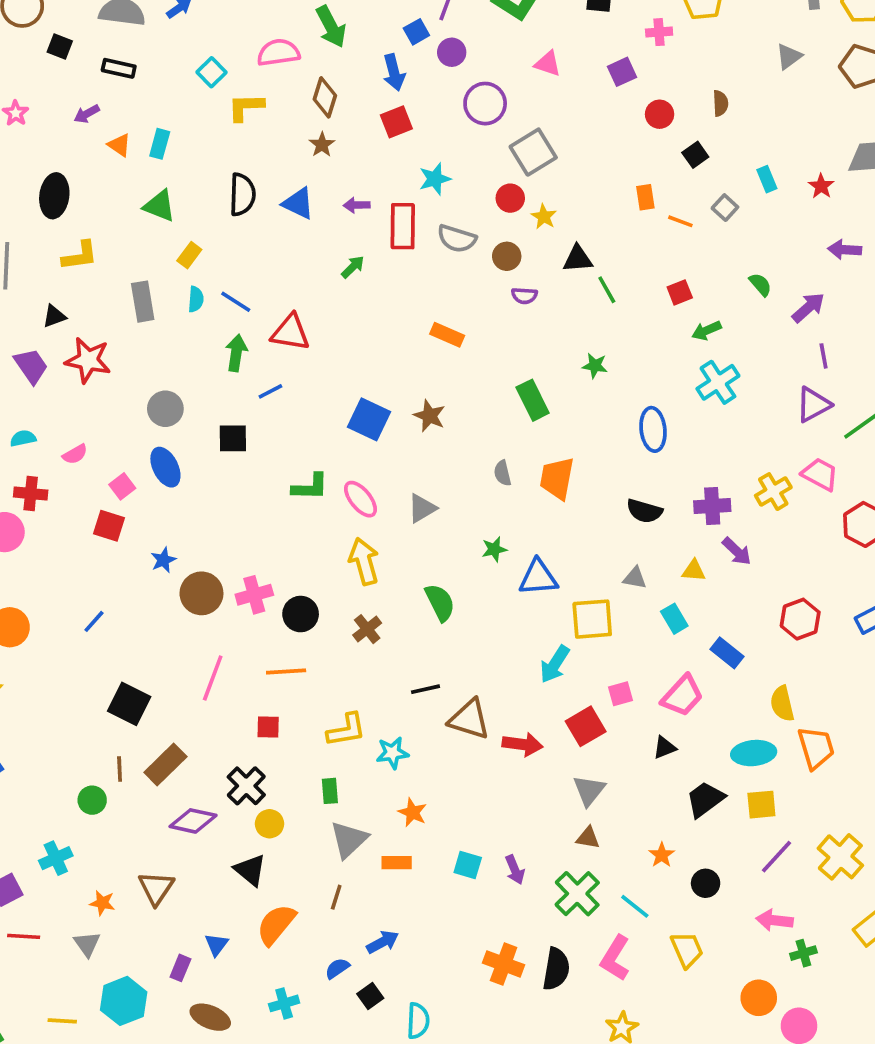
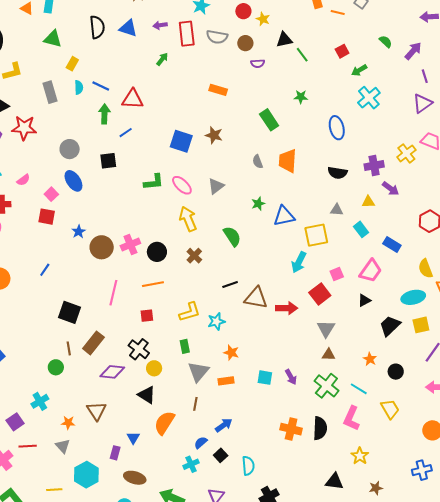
cyan cross: (284, 1003) -> (191, 464), moved

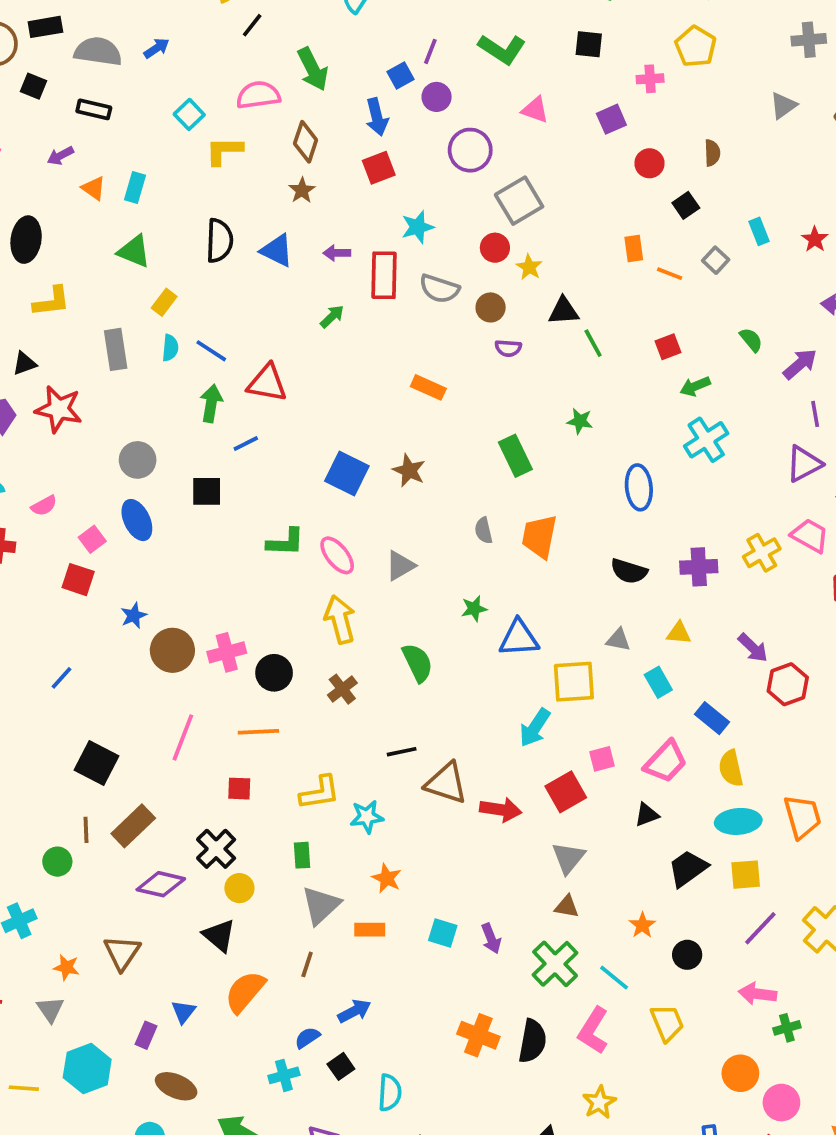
purple arrow: (391, 189) -> (753, 648), moved
yellow semicircle: (425, 269) -> (731, 768), moved

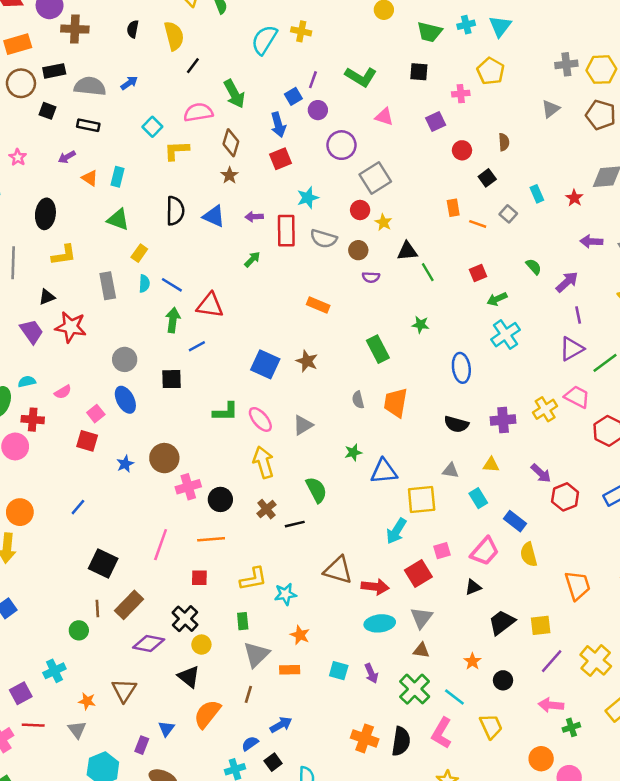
brown circle: (172, 650) -> (164, 458), moved
black line: (402, 752) -> (295, 524), moved
cyan ellipse: (738, 821) -> (380, 623), moved

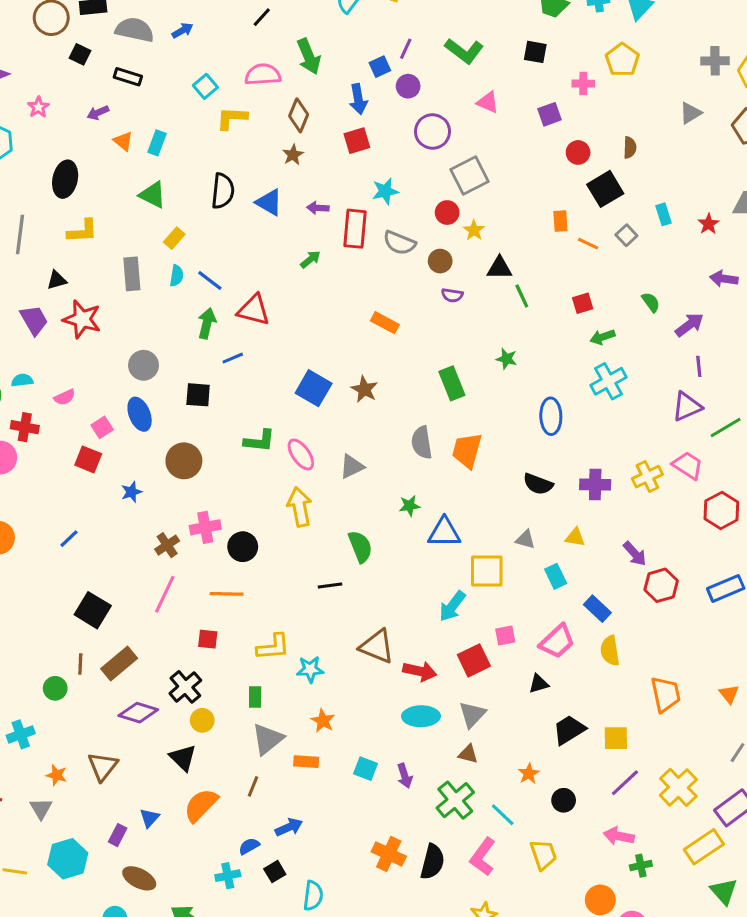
black square: (487, 178) -> (605, 189), size x1.6
gray semicircle: (358, 400) -> (422, 443), size x1.5
brown circle: (164, 458) -> (184, 461), moved
brown cross: (266, 509) -> (167, 545), moved

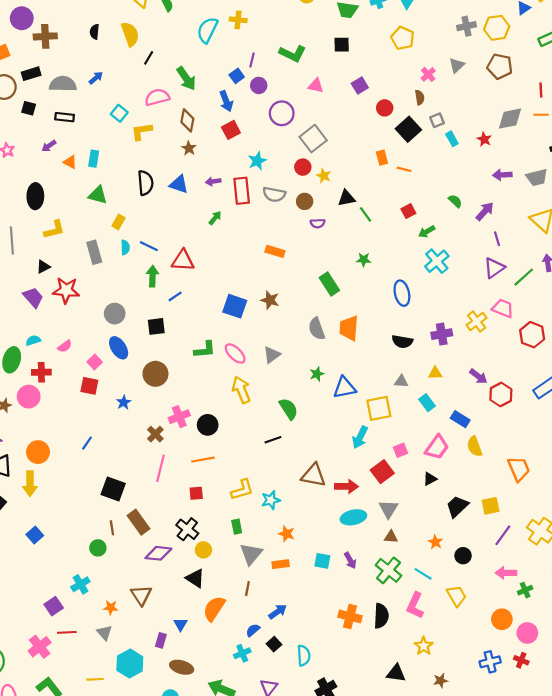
pink cross: (583, 84) -> (428, 74), moved, turned -32
gray square: (626, 235) -> (437, 120), moved, turned 32
brown rectangle: (119, 663) -> (139, 522), turned -75

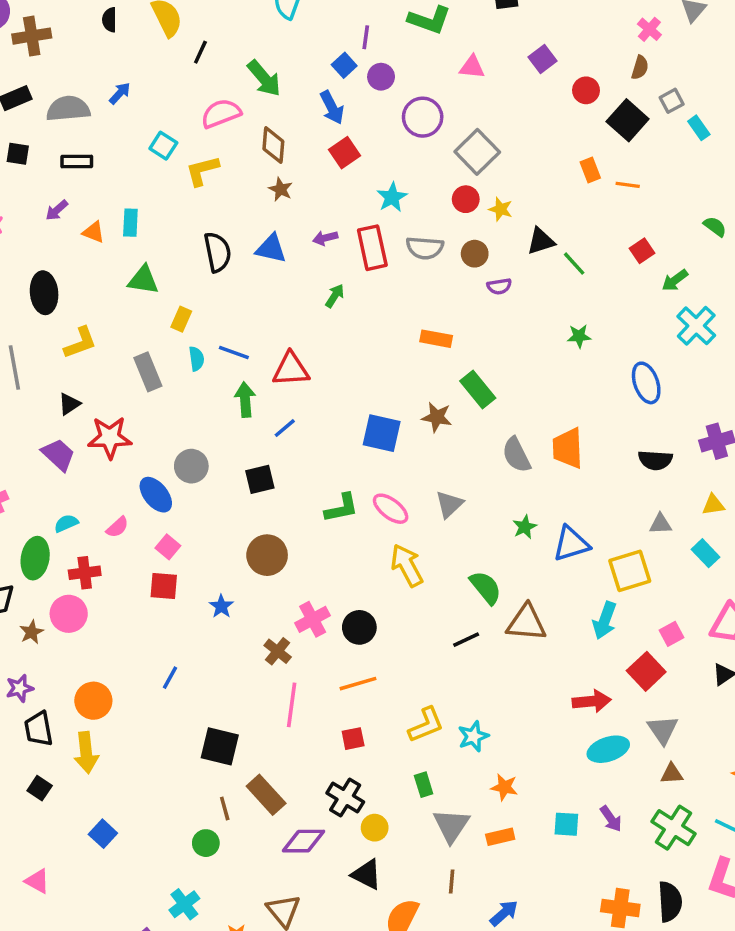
brown semicircle: (420, 97) -> (640, 68), turned 32
green rectangle: (329, 284) -> (478, 390), moved
blue ellipse: (119, 348) -> (156, 495), moved
brown triangle: (314, 475) -> (526, 623), moved

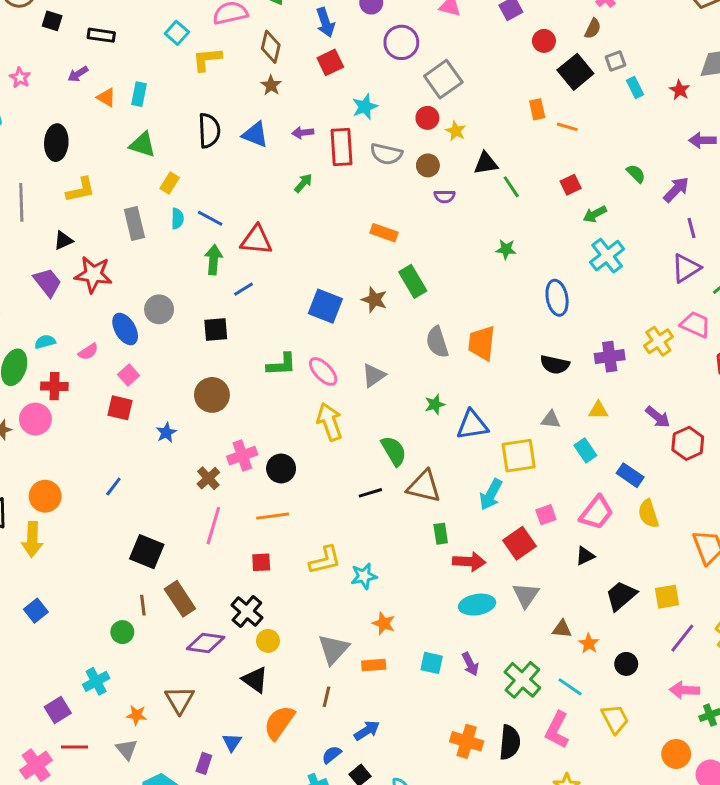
brown triangle: (672, 774) -> (562, 629), moved
green rectangle: (424, 785) -> (441, 534), moved

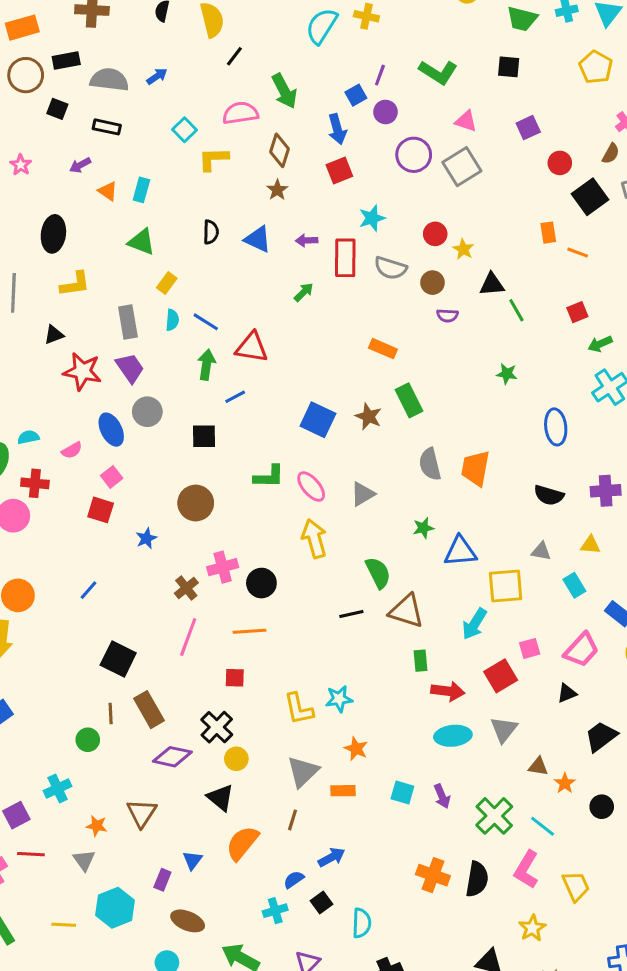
gray square: (443, 79) -> (462, 167), moved
black semicircle: (209, 131) -> (211, 232), size x0.7
purple trapezoid: (47, 282) -> (130, 368), moved
yellow L-shape: (325, 560) -> (299, 709), moved, turned 88
yellow trapezoid: (615, 719) -> (576, 886), moved

